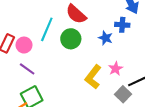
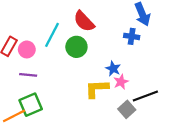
blue star: (105, 38) -> (113, 69), moved
purple line: (27, 69) -> (28, 75), turned -35
yellow L-shape: (93, 77) -> (97, 89), turned 45

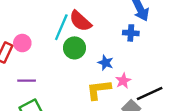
cyan line: (52, 35) -> (61, 27), moved
pink circle: (27, 49) -> (22, 43), moved
blue star: (113, 69) -> (106, 63), moved

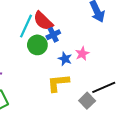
blue cross: (131, 33) -> (53, 35), moved, turned -32
pink star: (123, 81) -> (82, 54), moved

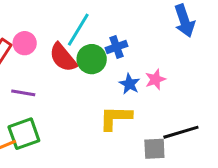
red semicircle: (43, 21) -> (63, 57), moved
gray square: (87, 101) -> (154, 149), turned 35

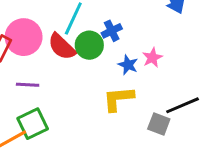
pink circle: (25, 43) -> (24, 37), size x1.6
gray square: (154, 149) -> (159, 124), turned 30

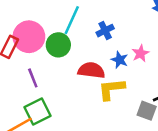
green circle: (89, 45) -> (58, 45), moved
red semicircle: (62, 47) -> (91, 70), moved, turned 144
purple line: (28, 85) -> (33, 78), turned 66

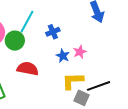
red semicircle: (91, 70) -> (28, 69), moved
yellow L-shape: (111, 89) -> (73, 81), moved

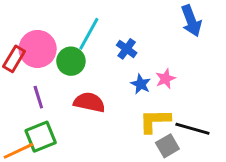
blue cross: (53, 32) -> (127, 49), turned -32
black line: (99, 86) -> (192, 129), turned 35
gray square: (82, 98) -> (167, 146), turned 35

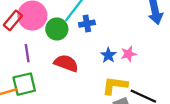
blue cross: (127, 49) -> (87, 24), moved, turned 35

